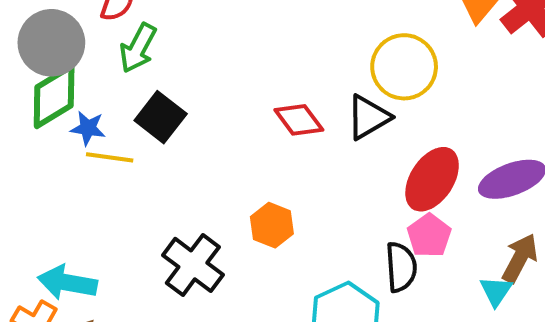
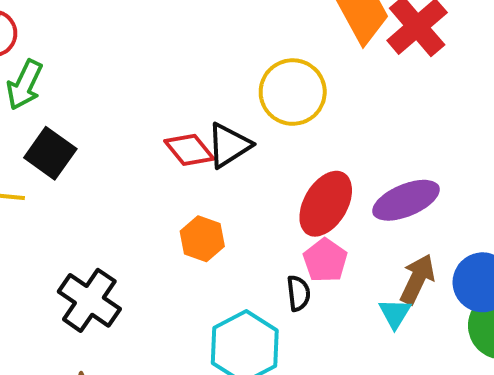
black triangle: (368, 117) -> (229, 145), moved
orange hexagon: (272, 225) -> (202, 239), moved
black semicircle: (401, 267) -> (298, 293), size x0.7

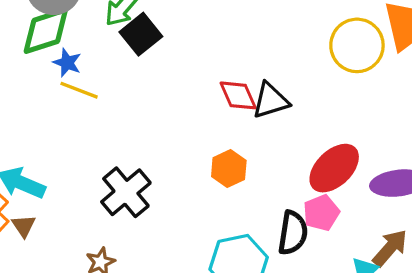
yellow circle: (293, 92) -> (357, 45), moved
black square: (50, 153) -> (141, 34), moved
black semicircle: (298, 293) -> (293, 233), size x1.5

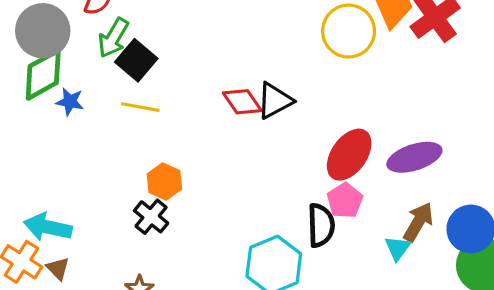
yellow line: (79, 90) -> (140, 107), moved
orange hexagon: (229, 169) -> (164, 182), moved
black cross: (126, 192) -> (151, 217), size x0.7

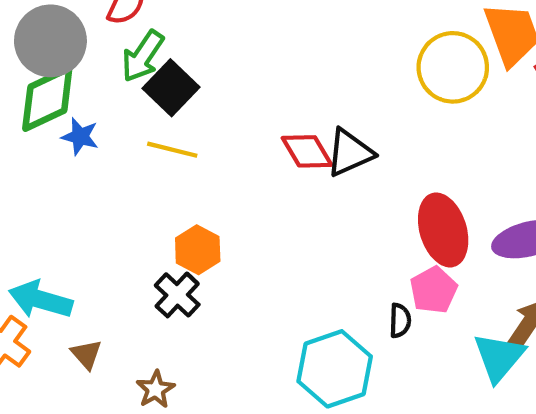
red ellipse: (349, 155) -> (443, 230), turned -56
black semicircle: (321, 225) -> (400, 321), size x0.6
cyan triangle: (398, 248) -> (499, 357), size x1.5
brown triangle: (58, 269) -> (86, 354), moved

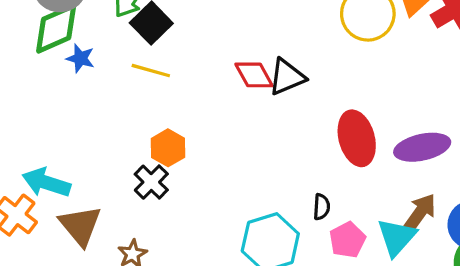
pink pentagon: (434, 290) -> (347, 240), moved
brown triangle: (86, 354) -> (80, 226), size x1.8

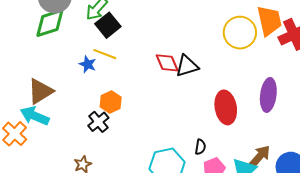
blue star: (80, 58) -> (88, 64), moved
purple ellipse: (422, 147) -> (268, 95), moved, turned -76
brown triangle: (80, 226) -> (40, 91), moved, turned 32

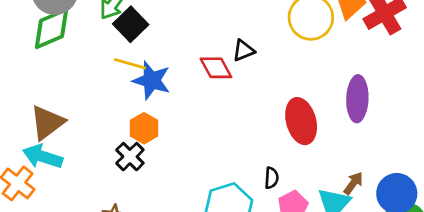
blue star: (88, 64) -> (152, 80), moved, size x1.6
black triangle: (187, 66) -> (243, 51), moved, size x0.7
brown arrow: (260, 156) -> (353, 183), size x0.7

